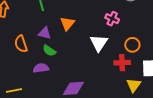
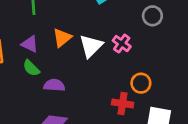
white triangle: (99, 43) -> (91, 46), moved
purple semicircle: (41, 68) -> (54, 85), moved

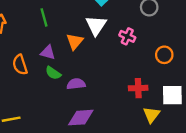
white triangle: (91, 46) -> (96, 25), moved
orange circle: (141, 83) -> (164, 55), moved

